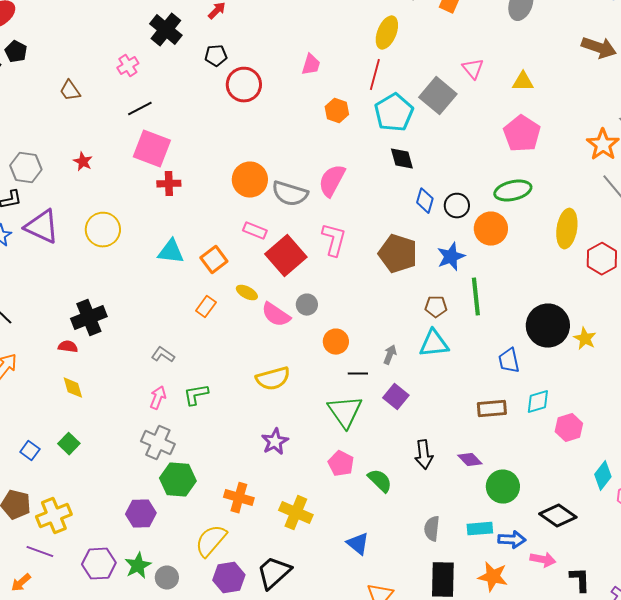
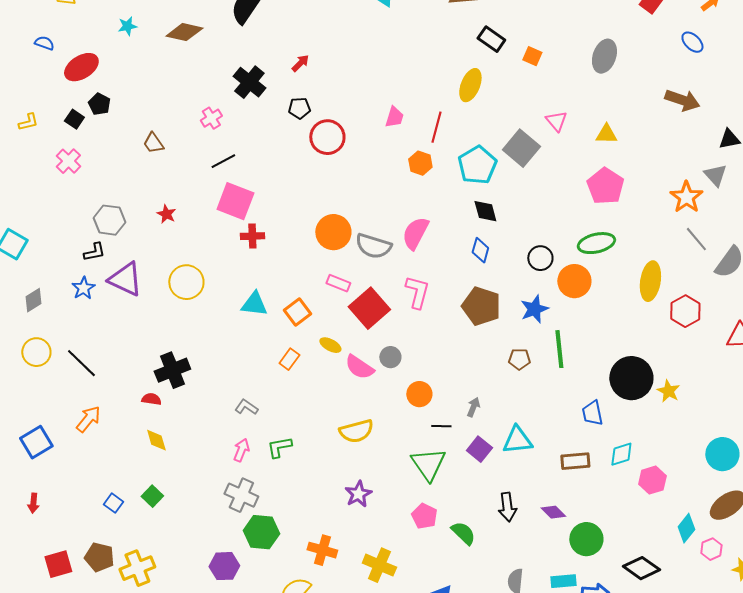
red line: (375, 75) -> (436, 127), moved
blue diamond: (425, 201) -> (480, 250), moved
cyan triangle: (434, 344) -> (517, 440), moved

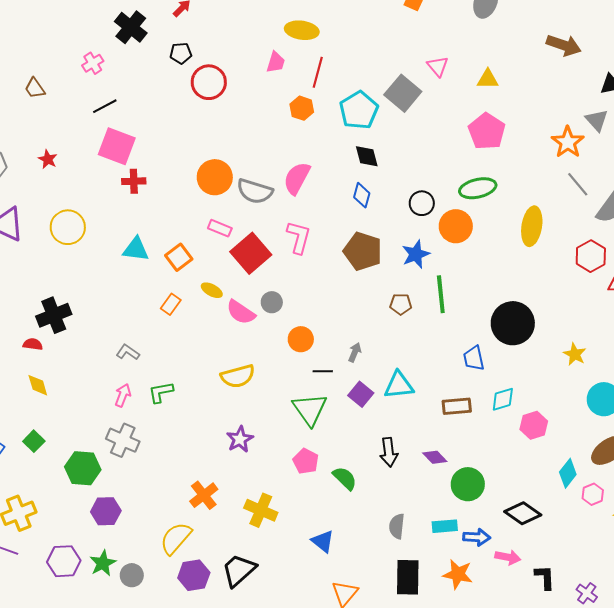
yellow ellipse: (470, 85) -> (302, 30), moved, turned 76
red hexagon: (685, 311) -> (591, 256), moved
yellow star: (668, 391) -> (575, 354), moved
green hexagon: (261, 532) -> (83, 468), moved
orange cross: (322, 550) -> (204, 495), turned 36

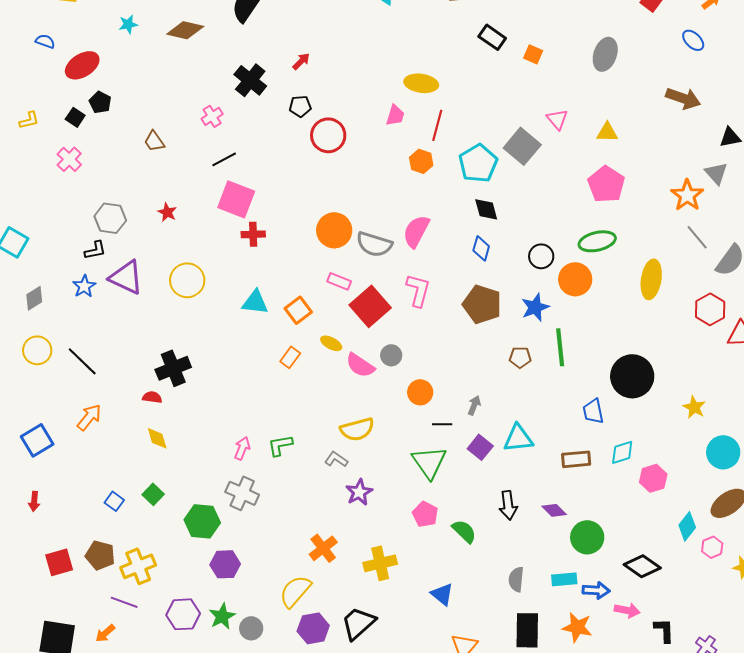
gray L-shape: (128, 352) -> (336, 459), moved
yellow cross: (261, 510) -> (380, 563), turned -36

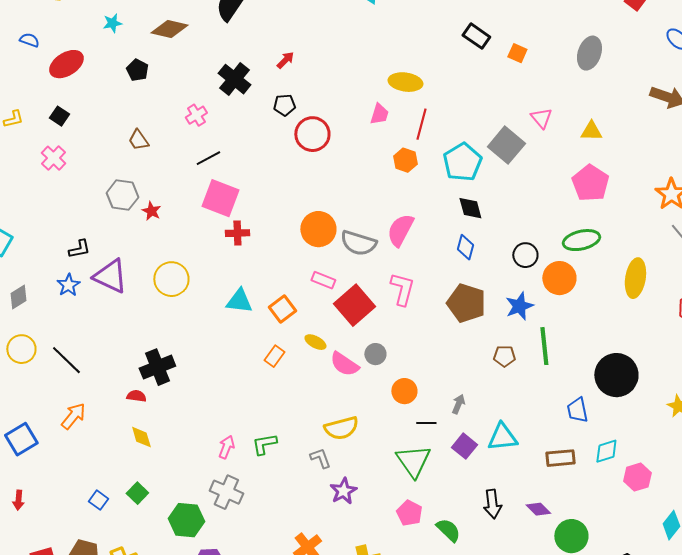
black pentagon: (100, 102) -> (137, 70), moved
gray hexagon: (110, 218) -> (122, 195), moved
gray L-shape: (336, 459) -> (320, 458), turned 35

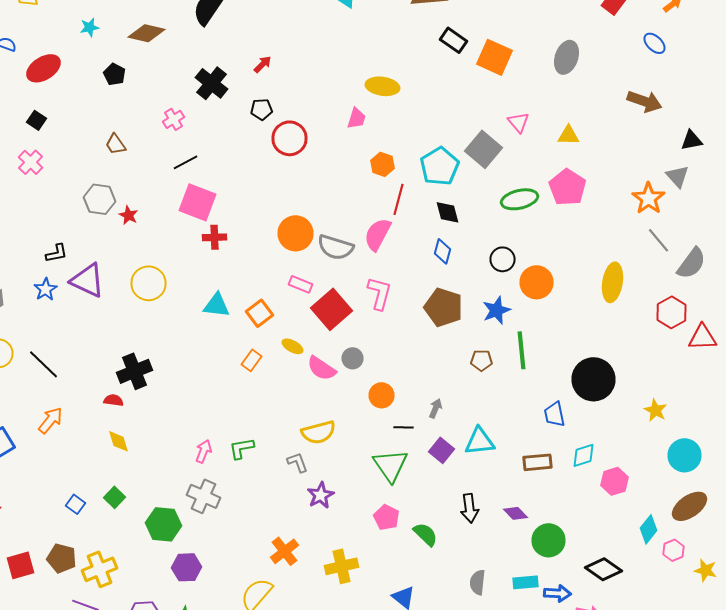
orange square: (517, 53) -> (494, 57), size x1.8
red line: (421, 124) -> (398, 199), moved
green ellipse: (581, 240) -> (520, 199), moved

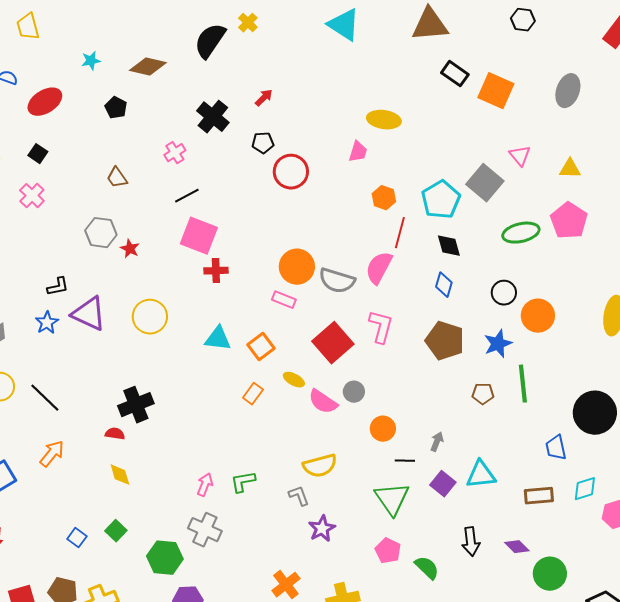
pink rectangle: (300, 284) -> (284, 300), moved

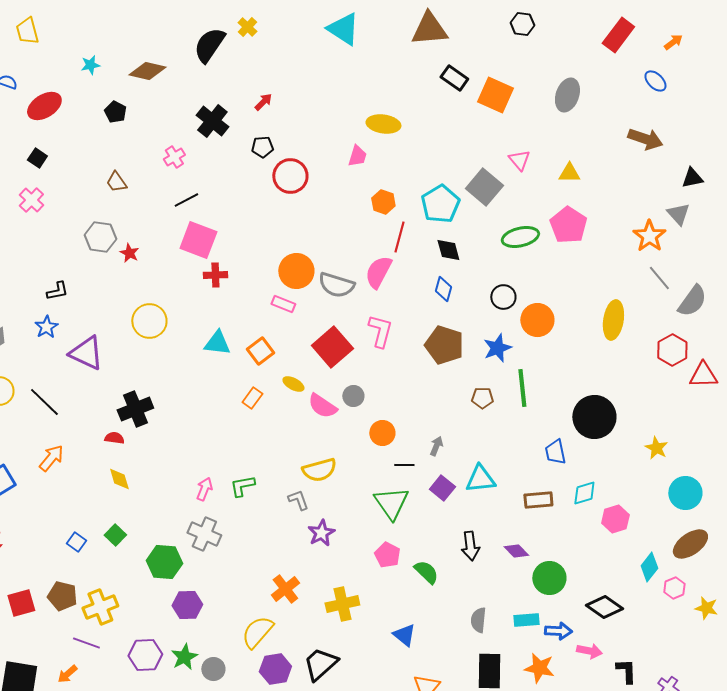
purple triangle: (89, 314) -> (86, 353), moved

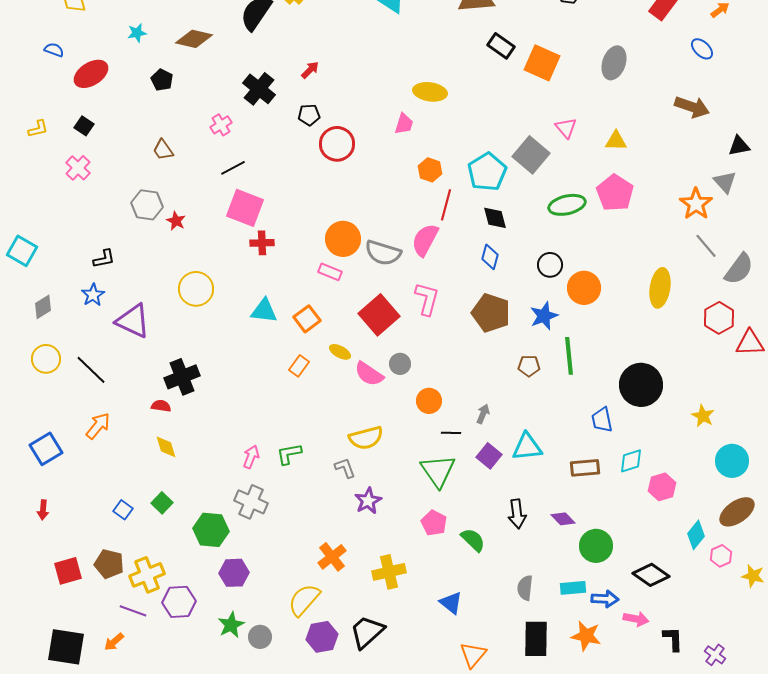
purple hexagon: (145, 655) -> (179, 602), moved

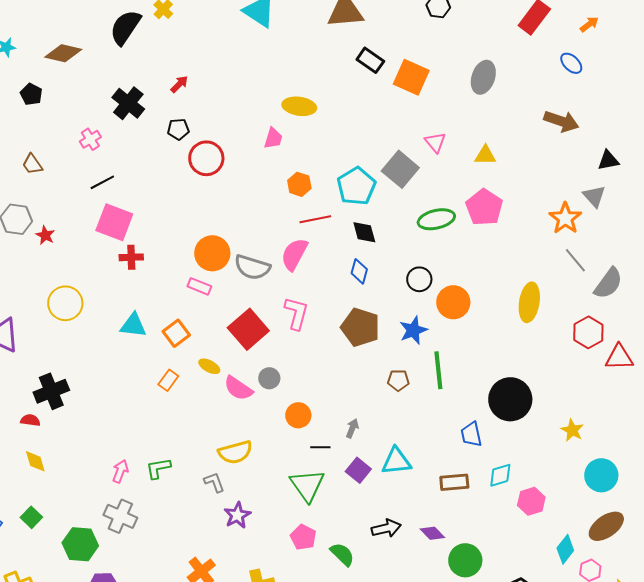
red line: (446, 205) -> (315, 219), turned 64
black arrow: (517, 514) -> (386, 528), turned -96

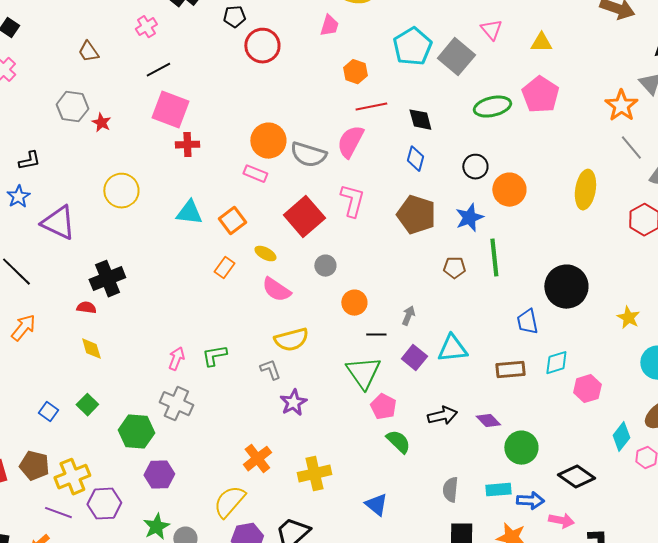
cyan pentagon: (356, 186) -> (412, 47), moved
pink semicircle: (238, 388) -> (276, 290), moved
pink pentagon: (303, 537) -> (383, 407), moved

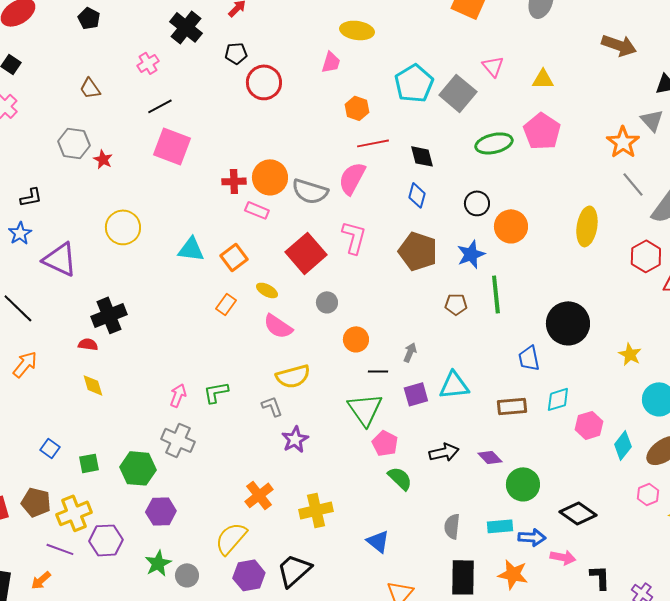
red cross: (187, 145) -> (234, 181), moved
purple square: (414, 358) -> (416, 394), turned 35
green square: (87, 405) -> (89, 463), moved, turned 35
cyan diamond: (621, 437) -> (623, 445), moved

